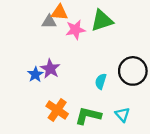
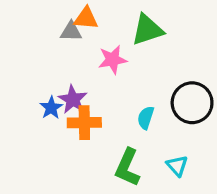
pink star: (75, 30) -> (113, 60), moved
orange cross: (57, 110) -> (84, 123), moved, turned -35
green L-shape: (88, 116) -> (127, 167), turned -80

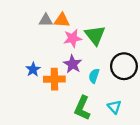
orange triangle: (86, 18) -> (62, 20), moved
green triangle: (147, 30) -> (95, 35), moved, turned -50
purple star: (73, 99) -> (73, 64), moved

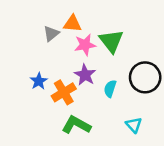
gray triangle: (46, 20) -> (51, 34), moved, turned -40
orange cross: (54, 79) -> (64, 92), turned -30
green L-shape: (82, 108) -> (76, 125), moved, turned 95

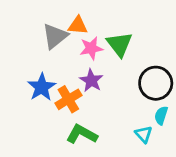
gray triangle: (51, 34) -> (55, 36), size x1.5
blue star: (39, 81) -> (42, 87), size x1.5
cyan semicircle: (110, 89) -> (161, 115), moved

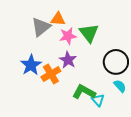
cyan semicircle: (161, 115) -> (120, 86), turned 120
green L-shape: (82, 134) -> (84, 92), moved
cyan triangle: (144, 134) -> (98, 100), moved

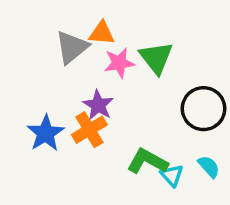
purple star: (68, 60) -> (98, 105), moved
blue star: (31, 65) -> (46, 133), moved
cyan semicircle: (120, 86) -> (209, 167), moved

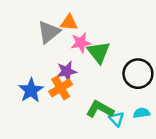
green triangle: (156, 58) -> (99, 52), moved
purple star: (98, 105) -> (67, 71), turned 30
cyan semicircle: (209, 167) -> (142, 113), turned -56

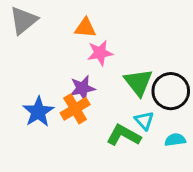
gray triangle: (49, 32) -> (24, 20), moved
green triangle: (99, 52) -> (138, 82), moved
cyan triangle: (117, 119) -> (144, 121), moved

